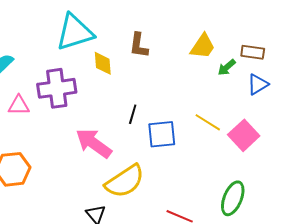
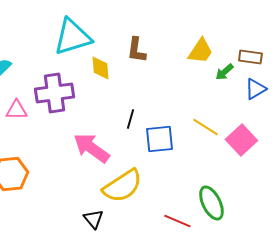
green ellipse: (233, 198) -> (211, 203), moved, turned -48

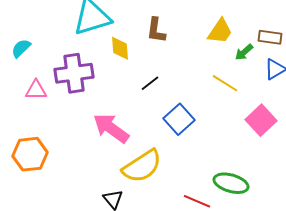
black line: (130, 119) -> (150, 83), moved, turned 36
yellow line: (205, 127) -> (225, 83), moved
blue square: (159, 139) -> (179, 119), turned -36
green ellipse: (211, 203) -> (231, 183), turned -48

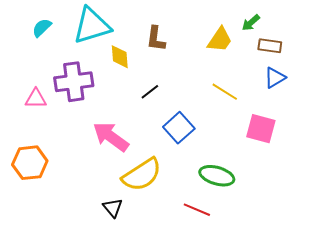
cyan semicircle: (21, 48) -> (42, 28), moved
green arrow: (244, 52) -> (251, 23), moved
pink square: (261, 120) -> (261, 129), turned -32
green ellipse: (231, 183) -> (217, 176), moved

